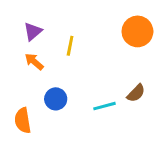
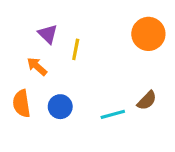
purple triangle: (33, 31) -> (48, 34), moved, turned -36
orange semicircle: (23, 120) -> (22, 104), moved

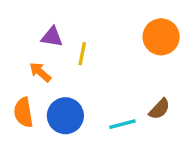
purple triangle: (48, 34) -> (52, 37), turned -35
blue circle: (60, 107) -> (65, 116), size x1.4

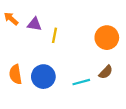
orange circle: (161, 37) -> (107, 38), moved
orange arrow: (40, 72) -> (11, 19), moved

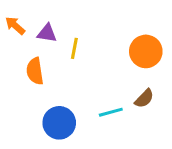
orange semicircle: (16, 74) -> (35, 71), moved
blue circle: (43, 77) -> (59, 123), moved

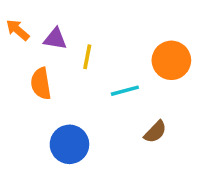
brown semicircle: (144, 98) -> (155, 132), moved
cyan line: (111, 112) -> (125, 91), moved

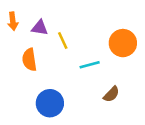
orange arrow: (18, 30) -> (13, 21), turned -138
yellow line: (87, 57) -> (63, 40), turned -36

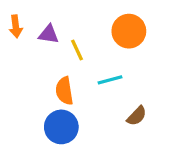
orange circle: (123, 43) -> (129, 31), moved
orange semicircle: (29, 60) -> (64, 91), moved

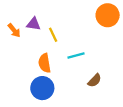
orange arrow: (16, 26) -> (14, 30), moved, turned -32
orange circle: (129, 31) -> (108, 15), moved

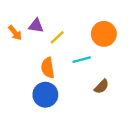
orange circle: (108, 15) -> (104, 34), moved
yellow line: (53, 35) -> (57, 37), turned 72

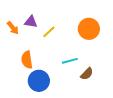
cyan line: (82, 60) -> (70, 61), moved
orange semicircle: (48, 68) -> (27, 60), moved

